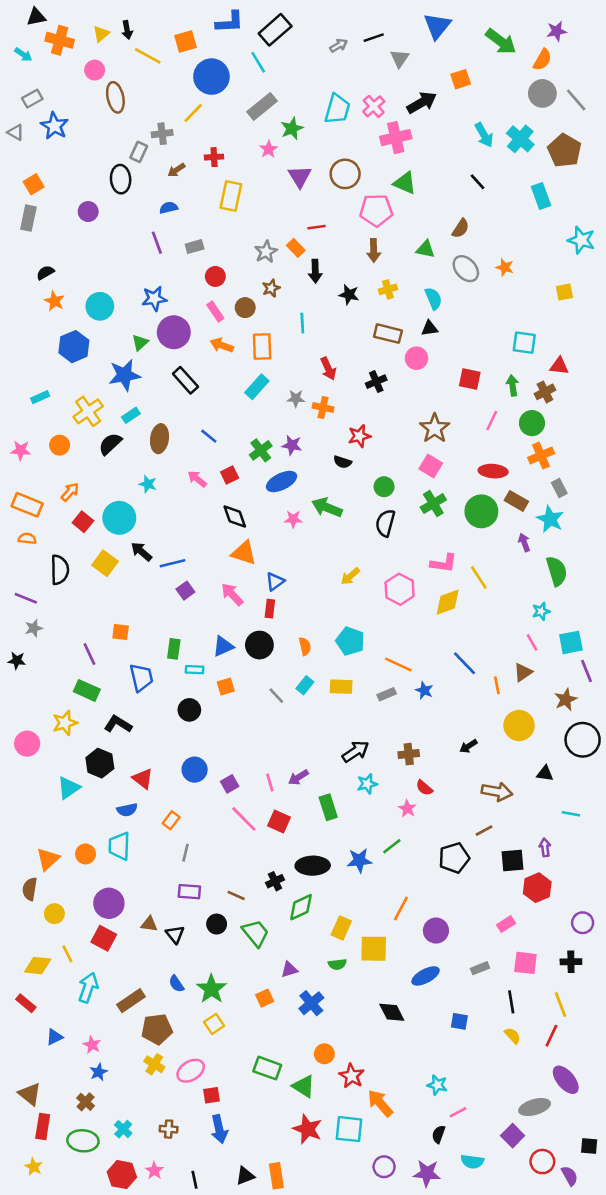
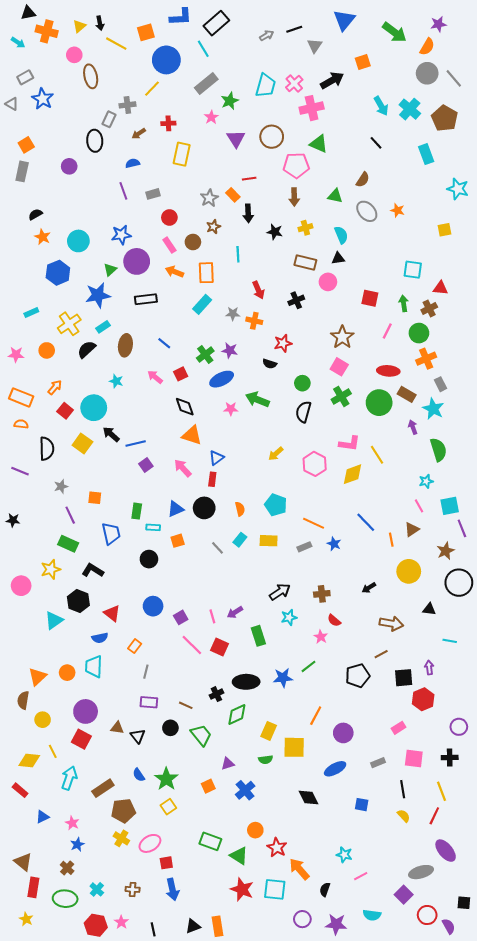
black rectangle: (185, 380) -> (146, 299), turned -55
gray star: (34, 628) -> (61, 486), moved
black semicircle: (439, 1134) -> (325, 889), moved

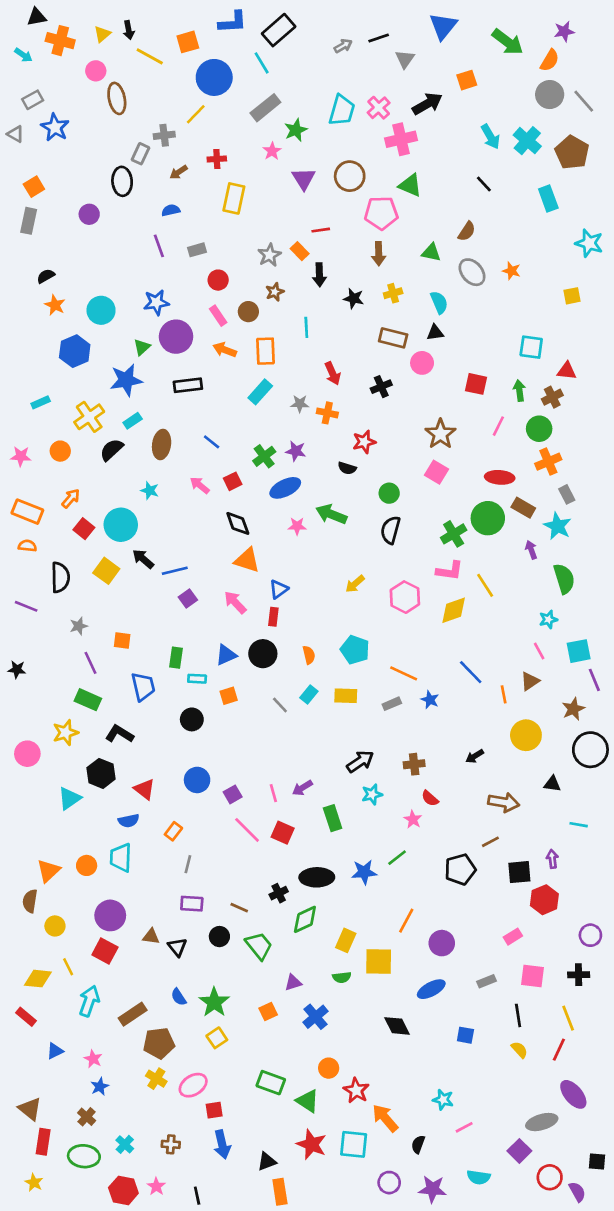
green cross: (341, 396) -> (454, 534), moved
black triangle: (193, 926) -> (267, 1161), moved

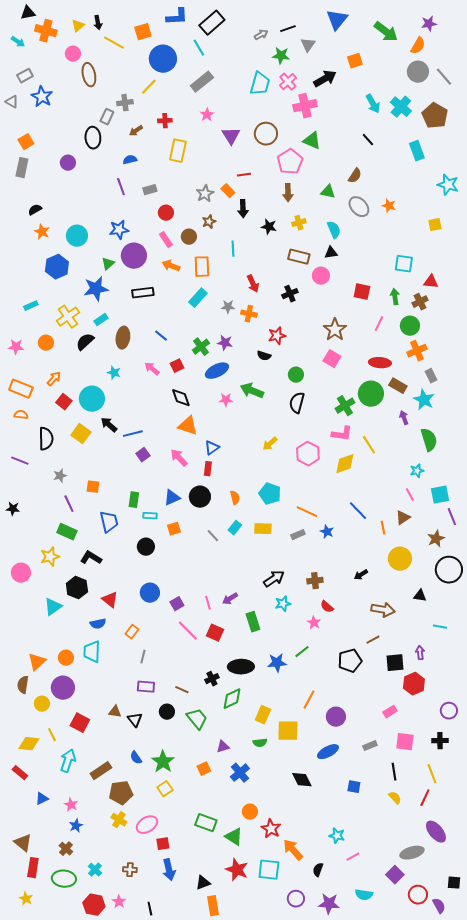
green star: (296, 130) -> (281, 56), moved, turned 30
pink pentagon: (381, 213) -> (290, 162), turned -30
purple circle: (110, 915) -> (63, 688), moved

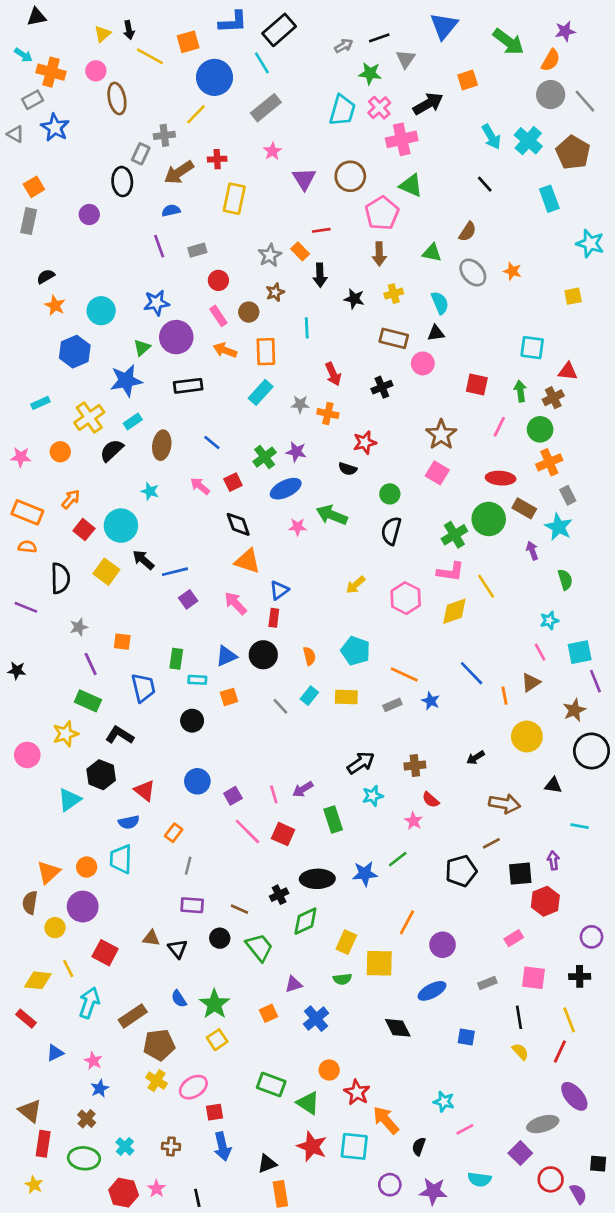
orange cross: (46, 31) -> (51, 72), moved
brown arrow: (136, 131) -> (179, 172), size x1.6
green semicircle: (429, 440) -> (565, 580), size x0.7

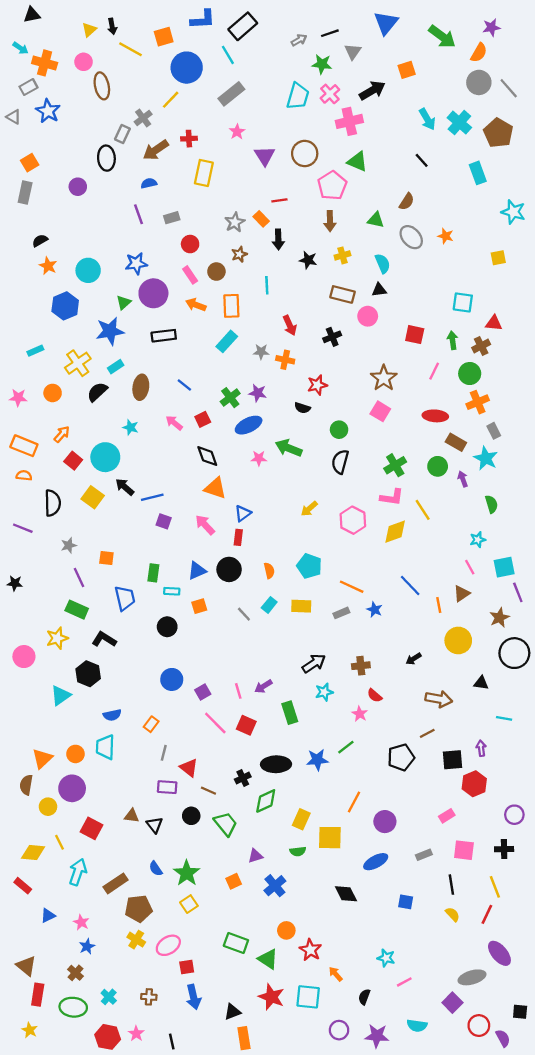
gray cross: (164, 135) -> (143, 118), turned -30
green circle: (489, 519) -> (438, 466), moved, size x0.7
purple square: (188, 599) -> (164, 521), turned -35
red triangle: (145, 791) -> (189, 768), moved
orange arrow: (386, 1120) -> (336, 974), size x0.6

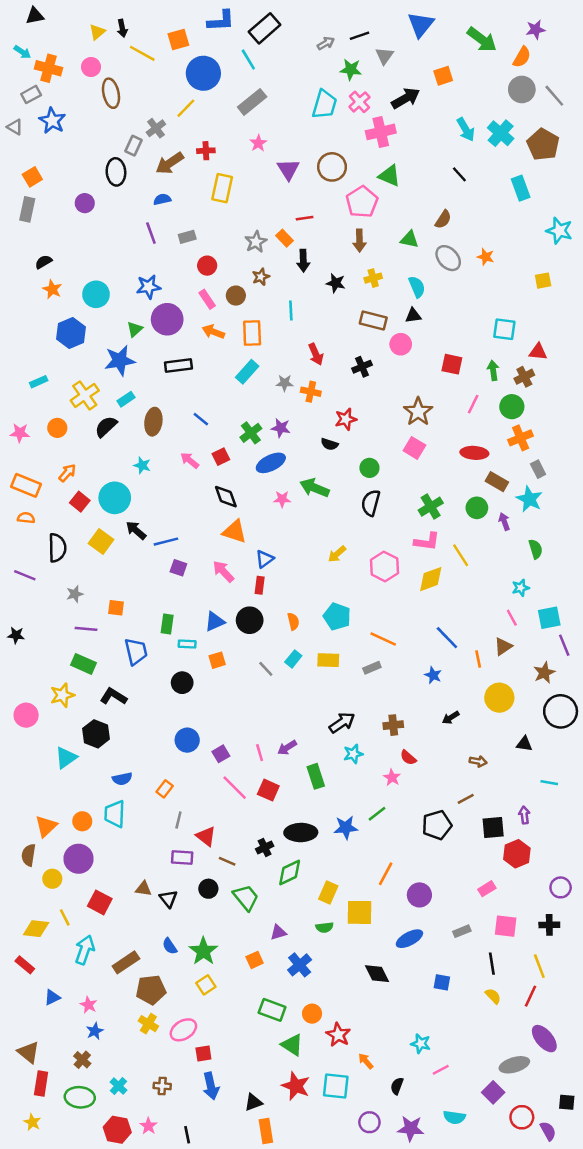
purple line: (79, 577) -> (86, 629), turned -60
blue star: (375, 610) -> (433, 675), moved
brown arrow: (439, 699) -> (478, 761), size x0.6
green rectangle: (236, 943) -> (272, 1010), moved

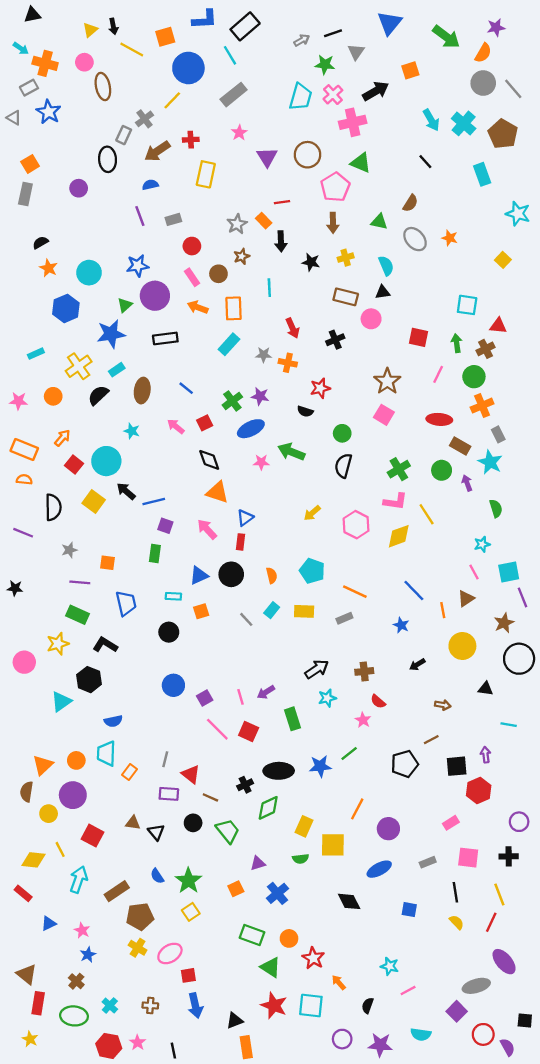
yellow square: (543, 281) -> (503, 260), turned -35
green rectangle: (167, 624) -> (155, 554), moved
orange rectangle: (165, 789) -> (129, 772), moved

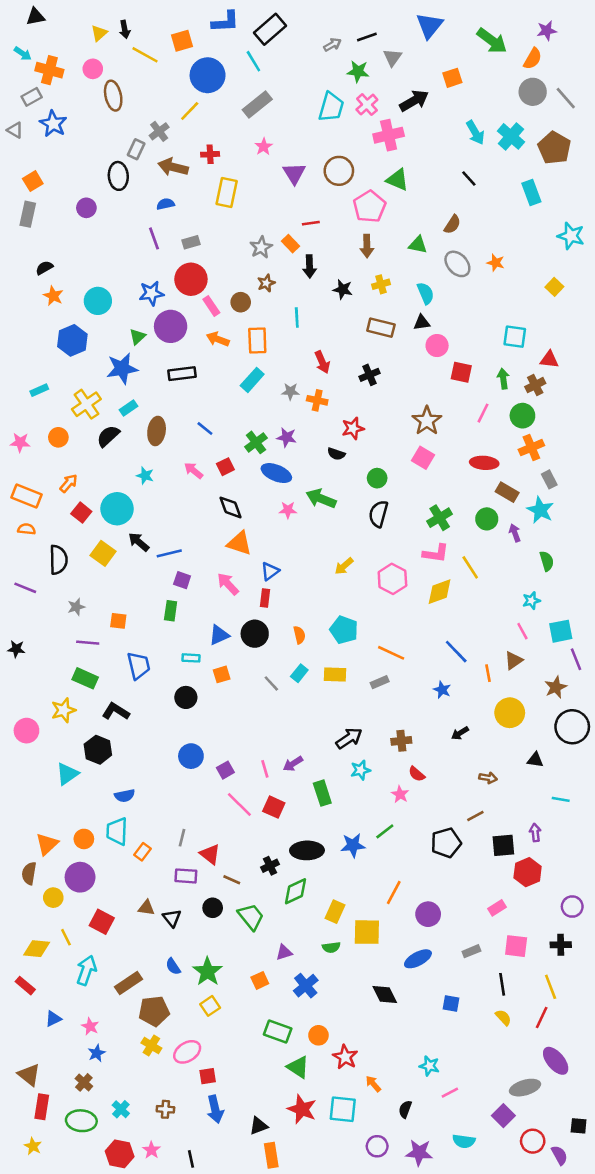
brown arrow: (157, 151) -> (173, 167), turned 48
red circle: (192, 246) -> (191, 279), moved, size x1.6
pink circle: (371, 319) -> (437, 346), moved
blue ellipse: (251, 429) -> (276, 473), turned 48

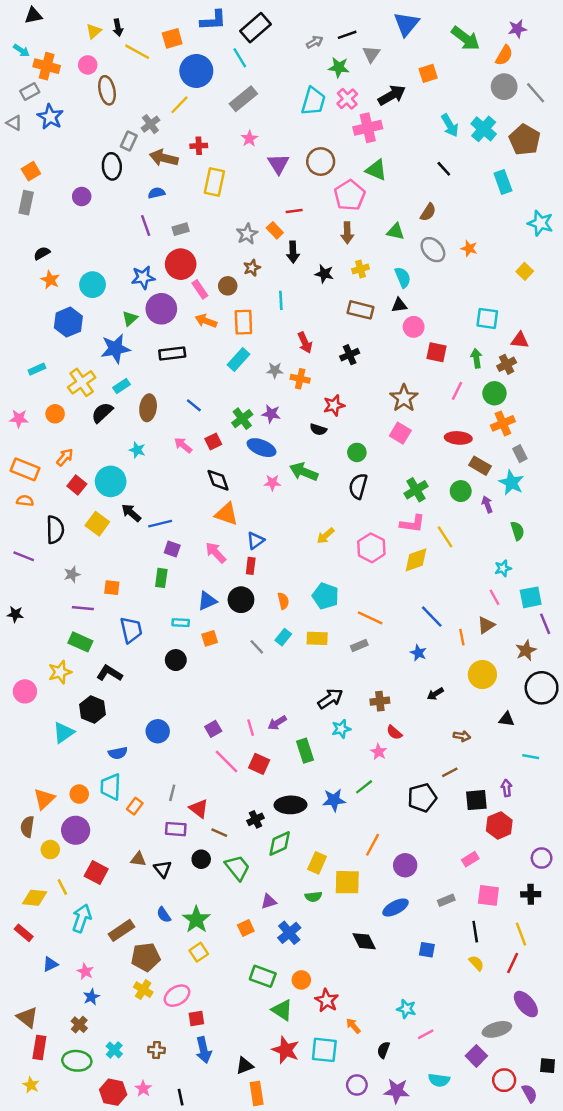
blue circle: (191, 756) -> (158, 731), moved

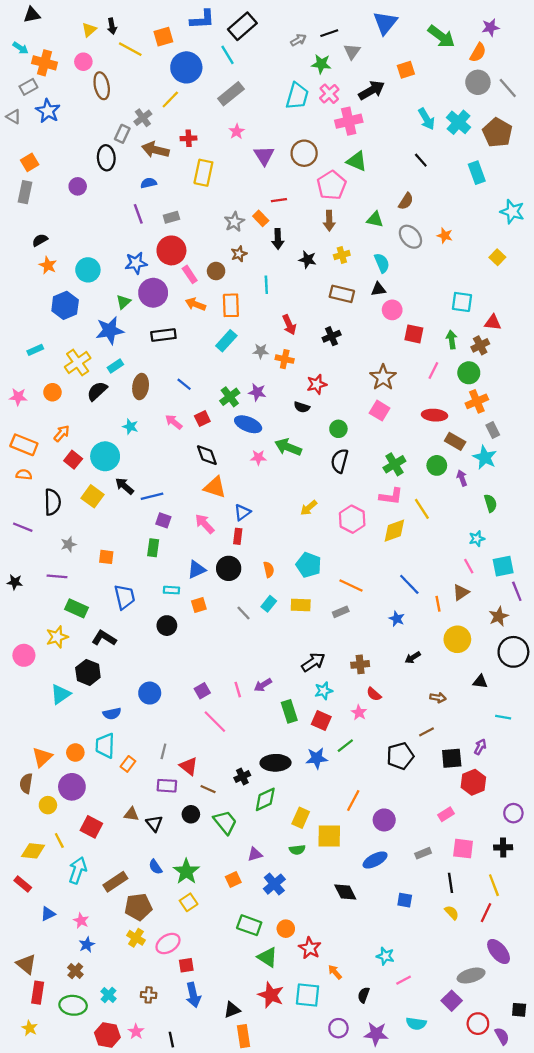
purple line: (83, 608) -> (57, 576), moved
red square: (259, 764) -> (321, 720), moved
purple arrow: (507, 788) -> (480, 747), turned 35

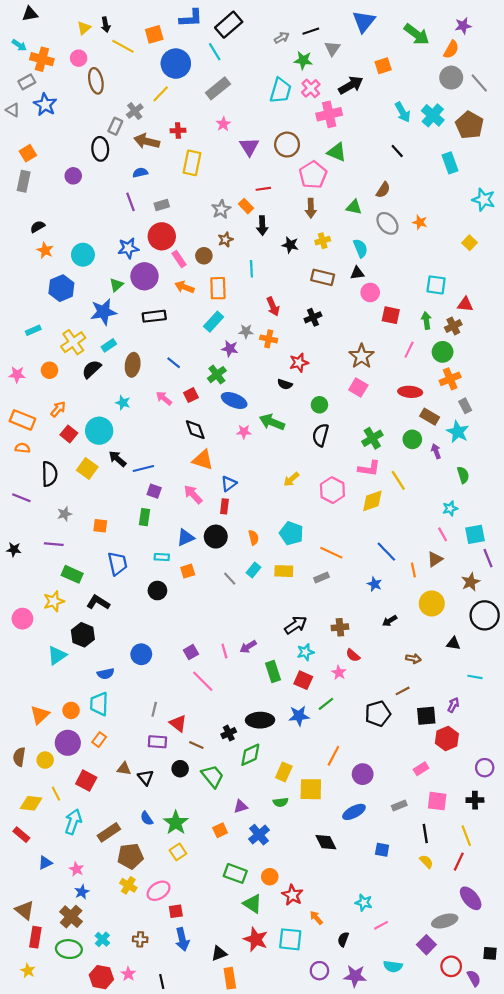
purple star: (257, 392) -> (230, 349), moved
orange rectangle: (128, 764) -> (99, 740), moved
brown semicircle: (26, 783) -> (19, 757), moved
brown cross: (75, 971) -> (71, 917), size x1.5

